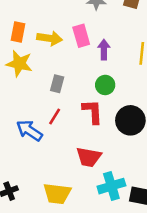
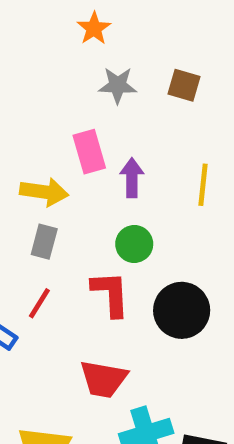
yellow arrow: (50, 38) -> (44, 192), moved

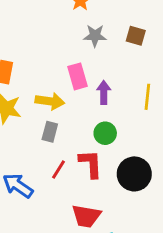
red line: (39, 303) -> (59, 170), moved

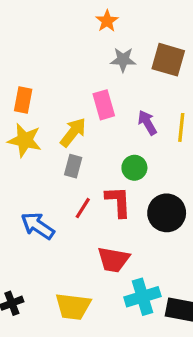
brown square: (136, 36) -> (168, 60), size x1.5
purple arrow: (104, 92) -> (147, 123), moved, turned -30
yellow arrow: (50, 101) -> (73, 132), turned -60

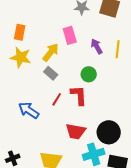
gray rectangle: (73, 166) -> (51, 73), turned -64
black circle: (167, 213) -> (109, 132), moved

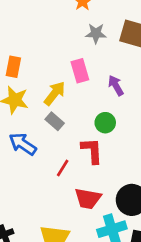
red line: (57, 99) -> (63, 168), moved
blue arrow: (29, 110) -> (23, 144), moved

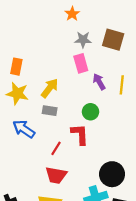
pink rectangle: (80, 71) -> (81, 63), moved
gray rectangle: (55, 121) -> (50, 111), turned -32
red trapezoid: (88, 199) -> (56, 175), moved

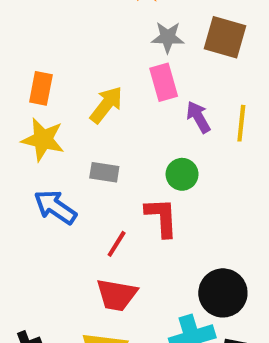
yellow arrow: (50, 88) -> (106, 105), moved

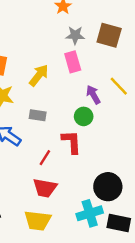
purple arrow: (198, 117) -> (93, 95), moved
yellow line: (241, 123) -> (119, 86), turned -50

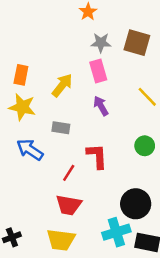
purple arrow: (93, 95) -> (101, 106), moved
green circle: (84, 116) -> (145, 146), moved

